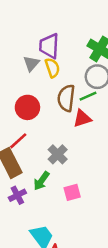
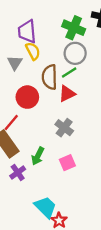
gray triangle: (31, 63) -> (15, 63), moved
red circle: (27, 107) -> (27, 97), moved
gray cross: (58, 154) -> (64, 128), moved

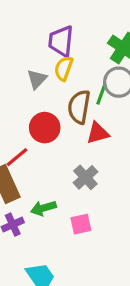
yellow semicircle: (33, 51) -> (64, 68), turned -144
green line: (69, 72) -> (101, 94), moved, turned -49
green arrow: (38, 156) -> (43, 208), turned 36

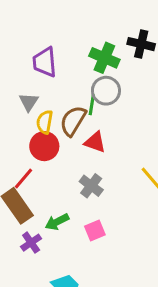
yellow semicircle: (64, 68) -> (45, 122), moved
brown semicircle: (79, 107) -> (73, 121), turned 32
red triangle: (98, 133) -> (95, 142), turned 45

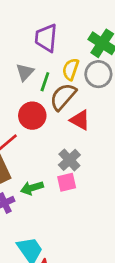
green line: (92, 105) -> (45, 82), moved
yellow semicircle: (45, 122) -> (71, 69), moved
pink square: (95, 230) -> (67, 182), moved

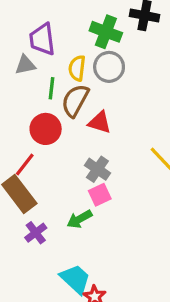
gray triangle: (25, 72) -> (25, 65), moved, turned 48
green arrow: (32, 188) -> (79, 219), moved

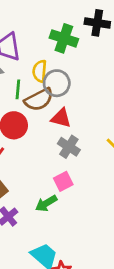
gray circle: (109, 67) -> (57, 83), moved
brown semicircle: (75, 101) -> (39, 100), turned -144
gray cross: (97, 169) -> (69, 147), moved

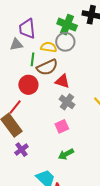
yellow semicircle: (40, 71) -> (49, 47), turned 91
gray circle: (57, 83) -> (65, 42), moved
green arrow: (46, 203) -> (66, 154), moved

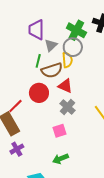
gray triangle: (16, 45) -> (51, 45), moved, turned -40
yellow semicircle: (49, 47) -> (67, 60), moved, turned 70
red circle: (28, 85) -> (39, 93), moved

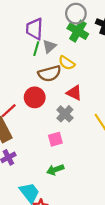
gray circle: (73, 47) -> (76, 14), moved
yellow semicircle: (67, 60) -> (67, 63), turned 126
green line: (38, 61) -> (36, 49), moved
red triangle: (65, 86) -> (74, 93), moved

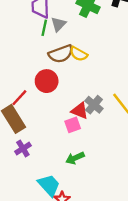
yellow semicircle: (67, 63) -> (79, 54), moved
red triangle: (74, 93) -> (80, 111), moved
gray cross: (65, 114) -> (94, 105), moved

